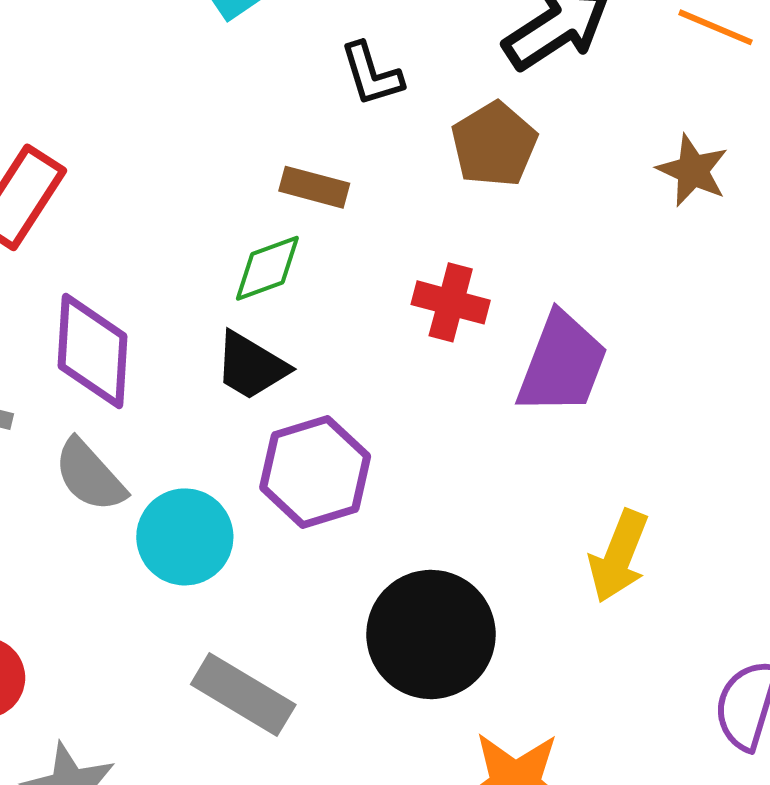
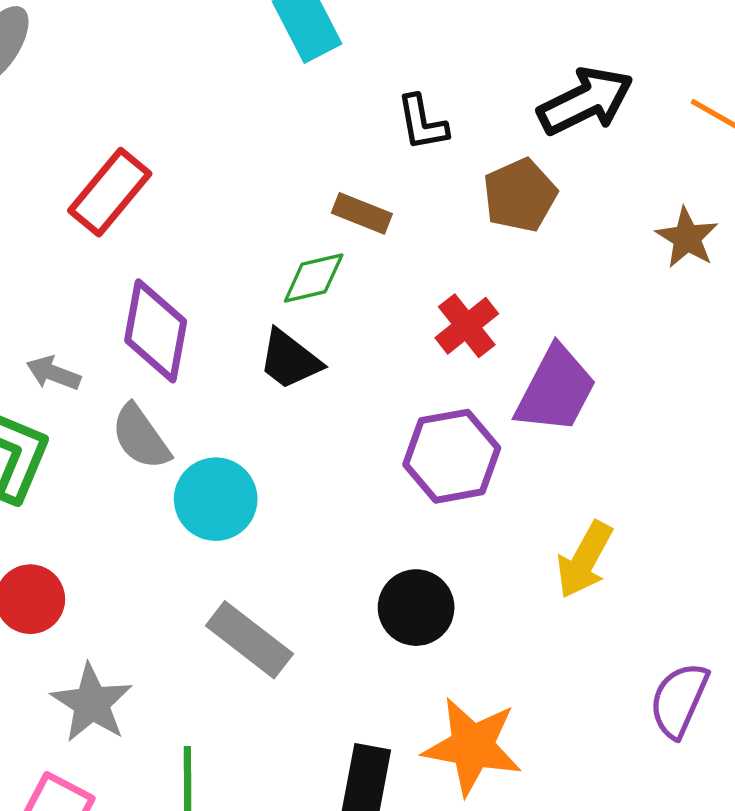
red cross: (451, 302) -> (467, 326), turned 30
purple hexagon: (315, 472) -> (452, 456), moved
black circle: (431, 634) -> (416, 608), size x0.7

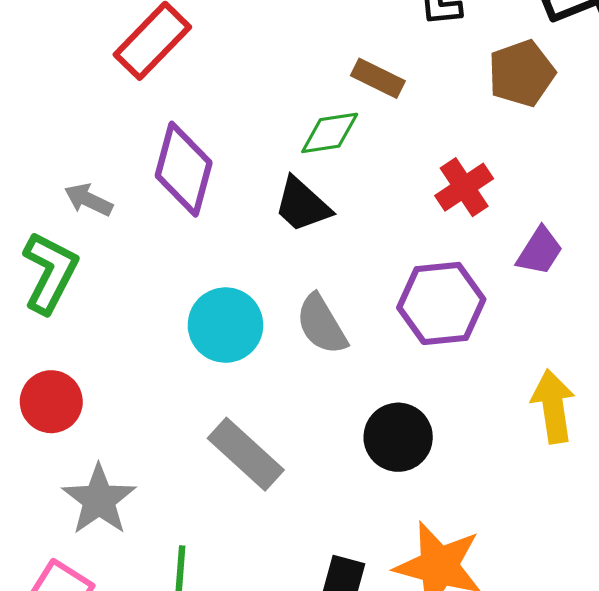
purple trapezoid: (556, 390) -> (540, 251), size x0.6
gray semicircle: (141, 437) -> (322, 324), moved
yellow arrow: (584, 560) -> (553, 406), turned 138

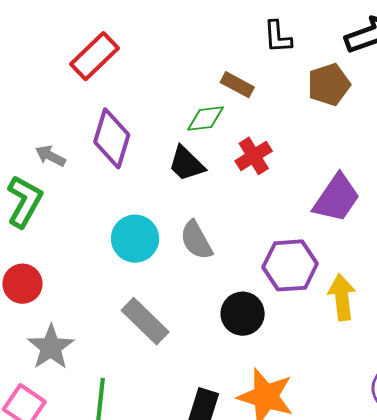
red cross: (464, 187) -> (254, 156), moved
purple trapezoid: (540, 251) -> (337, 198), size x1.6
purple hexagon: (441, 303) -> (290, 265), moved

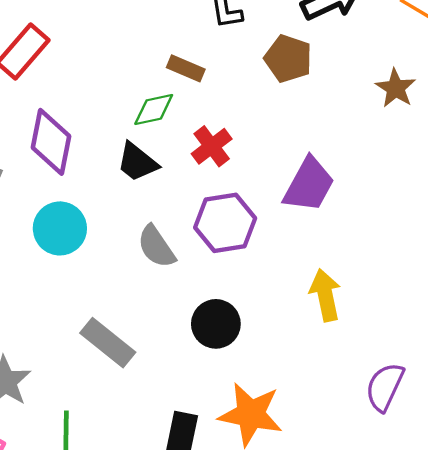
brown pentagon: (329, 85) -> (288, 59), turned -30
cyan circle: (135, 239) -> (60, 228), moved
purple hexagon: (290, 265) -> (225, 223), moved

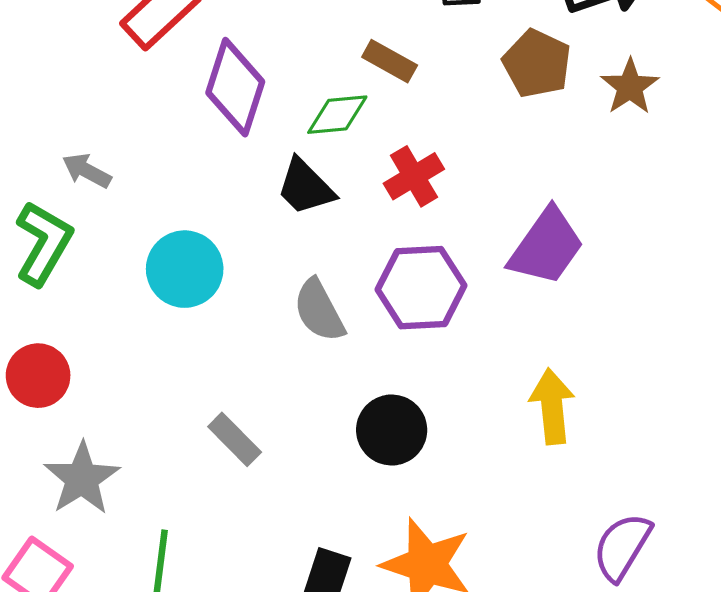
brown star: (396, 88) -> (630, 87), moved
purple diamond: (51, 142) -> (235, 87), moved
gray rectangle: (108, 343) -> (235, 439), size x0.7

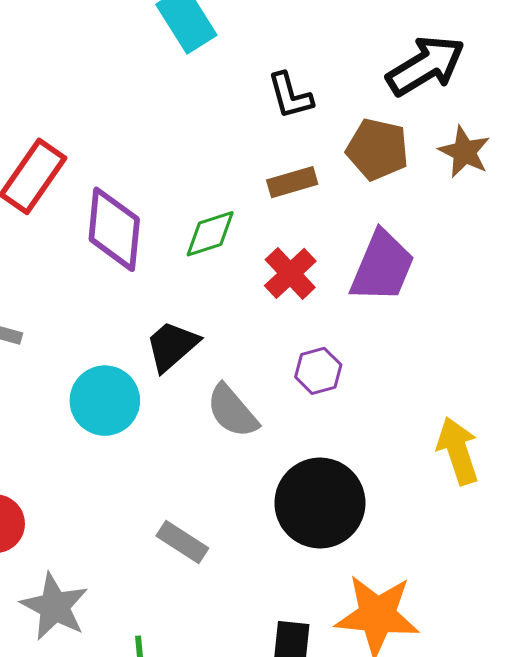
brown rectangle: (390, 61) -> (292, 182), moved, turned -33
black trapezoid: (305, 187) -> (172, 346), moved, turned 106
purple trapezoid: (546, 247) -> (382, 267), moved
purple hexagon: (421, 288) -> (318, 371), size x0.6
black circle: (392, 430) -> (320, 503), size x1.4

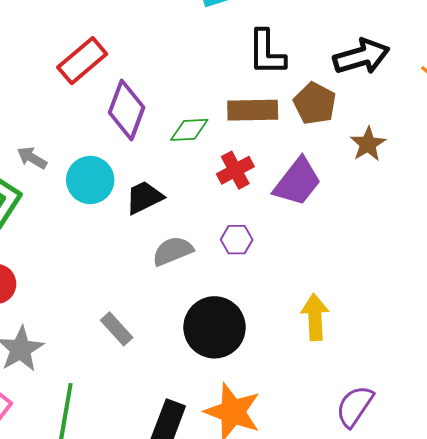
black L-shape: (290, 96) -> (267, 53), size x1.4
brown star: (464, 152) -> (368, 144), moved
brown rectangle: (292, 182) -> (253, 110), size x1.5
cyan circle: (105, 401) -> (90, 180), moved
gray semicircle: (232, 411) -> (173, 251), turned 93

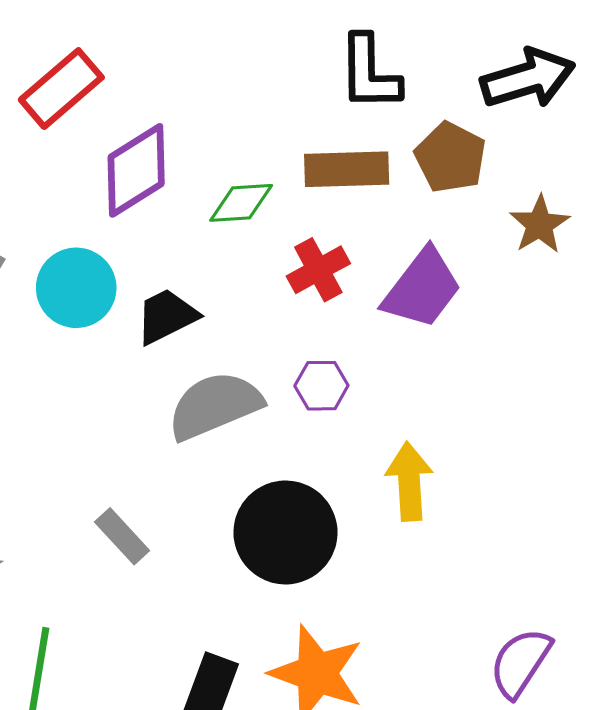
purple diamond: (127, 110) -> (136, 170), turned 38
gray semicircle: (173, 251) -> (215, 405), size x1.4
yellow arrow: (315, 317) -> (409, 481), moved

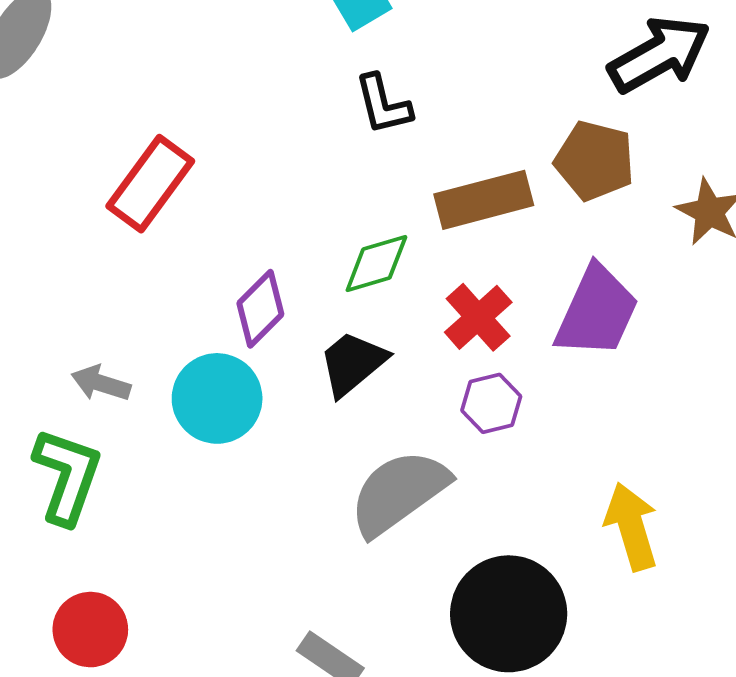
black L-shape: (369, 73) -> (383, 104), moved, size x0.7
purple diamond: (136, 170) -> (260, 309), moved, size x0.7
black trapezoid: (167, 316) -> (353, 363), moved
purple hexagon: (321, 386) -> (491, 403), moved

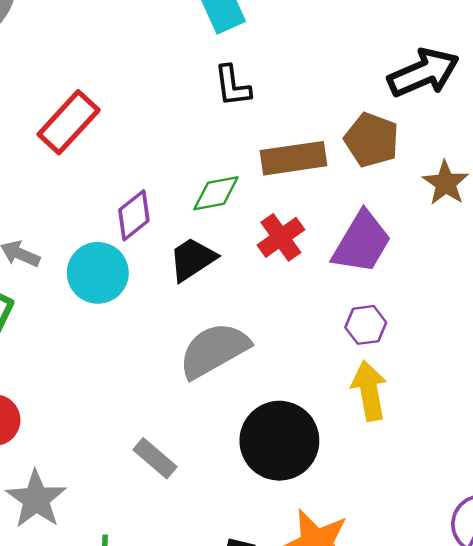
purple hexagon: (491, 403) -> (366, 325), moved

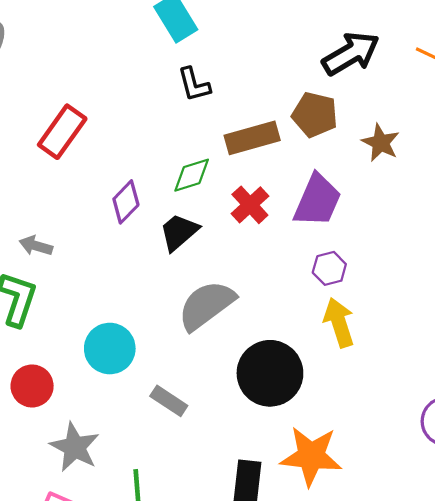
cyan circle: (98, 273) -> (110, 349), moved

